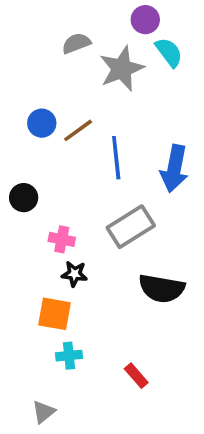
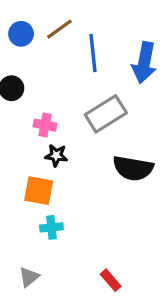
blue circle: (42, 123) -> (21, 34), moved
red rectangle: (136, 376) -> (111, 280), moved

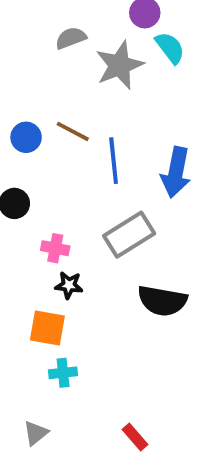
brown line: (59, 29) -> (73, 131), turned 64

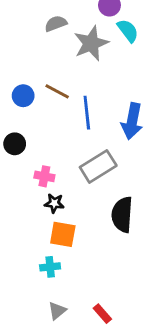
black semicircle: (162, 301) -> (122, 215), turned 84
orange square: (47, 328) -> (63, 234), moved
gray triangle: (36, 433) -> (57, 311), moved

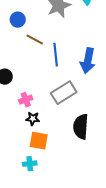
blue circle: (23, 96) -> (18, 20), moved
pink cross: (44, 176) -> (26, 100), turned -32

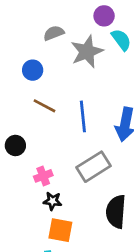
brown line: (35, 40) -> (45, 106), moved

